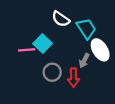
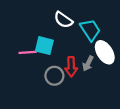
cyan square: (43, 43) -> (44, 46), turned -30
red arrow: (73, 78) -> (71, 67), moved

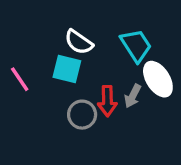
white semicircle: (63, 20) -> (79, 42), moved
pink line: (28, 52) -> (20, 79), moved, turned 60

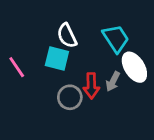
white semicircle: (79, 42) -> (67, 36), turned 30

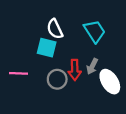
pink line: (17, 67) -> (19, 73), moved, turned -54
white ellipse: (134, 67) -> (110, 82), moved

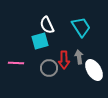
cyan square: (47, 48) -> (40, 41), turned -30
gray arrow: (92, 66) -> (79, 57), turned 144

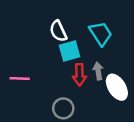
cyan square: (40, 41) -> (69, 51), moved
gray circle: (49, 68) -> (63, 108), moved

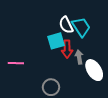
white semicircle: (58, 31) -> (66, 25), moved
red arrow: (79, 75) -> (67, 49), moved

